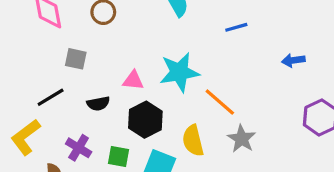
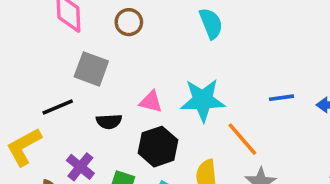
blue line: (236, 27) -> (281, 98), moved
gray square: (76, 59) -> (91, 69), size x1.4

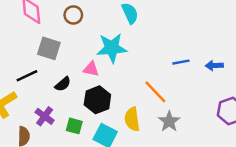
cyan star: (203, 100) -> (112, 48), moved
black semicircle: (109, 121) -> (63, 84), turned -35

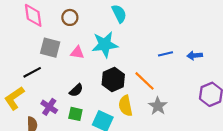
pink triangle: (91, 69) -> (77, 53), moved
black semicircle: (63, 84) -> (76, 90), moved
black hexagon: (97, 100) -> (113, 80), moved

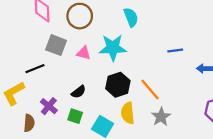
brown circle: (70, 17) -> (80, 16), size x1.5
blue line: (166, 54) -> (175, 50), moved

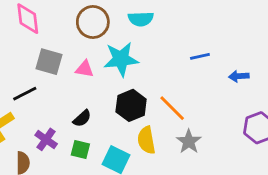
brown circle: (80, 16) -> (93, 22), moved
cyan semicircle: (131, 17) -> (141, 19), turned 114

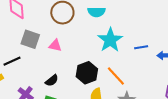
blue line: (200, 56) -> (141, 47), moved
cyan star: (121, 59) -> (110, 40), moved, turned -30

